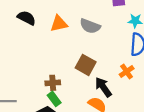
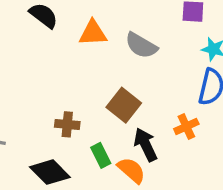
green rectangle: (54, 99) -> (101, 155), moved

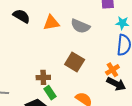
black arrow: (146, 145) -> (116, 84), moved, turned 150
green rectangle: (101, 155) -> (50, 93), moved

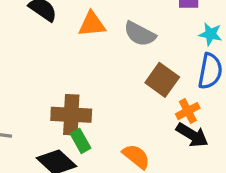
brown square: (75, 62) -> (162, 80), moved
brown cross: (43, 77) -> (71, 115), size x1.6

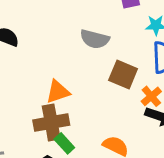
orange triangle: (92, 24) -> (58, 92), moved

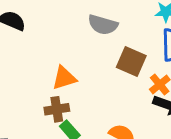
brown cross: (51, 123) -> (57, 109), size x0.7

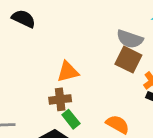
gray semicircle: (103, 25) -> (130, 39), moved

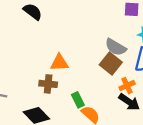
green rectangle: (71, 119) -> (78, 100), moved

